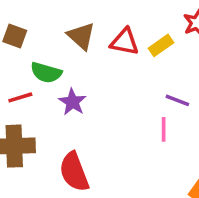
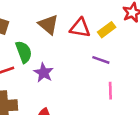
green semicircle: (46, 73) -> (24, 52), turned -125
purple line: (177, 100) -> (101, 60), moved

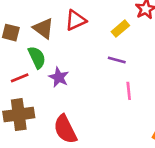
brown triangle: (48, 25) -> (43, 28), moved
red triangle: (80, 28) -> (76, 20), moved, turned -30

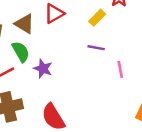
pink line: (129, 91) -> (120, 69), moved

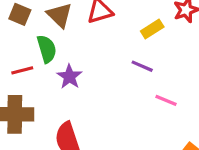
pink line: (120, 69) -> (166, 100), turned -70

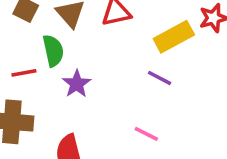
yellow rectangle: (152, 29) -> (174, 37), size x1.5
pink line: (166, 100) -> (146, 134), moved

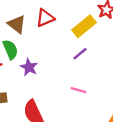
purple line: (160, 78) -> (80, 54), turned -56

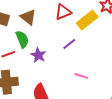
red triangle: (45, 18) -> (63, 12), moved
purple line: (80, 54) -> (69, 44), moved

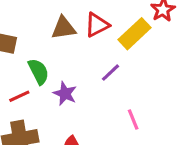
brown triangle: (28, 17) -> (64, 28), moved, turned -42
pink line: (81, 76) -> (133, 119), turned 56

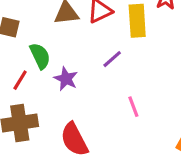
yellow rectangle: (134, 34) -> (137, 21), turned -52
red line: (19, 96) -> (20, 80), turned -35

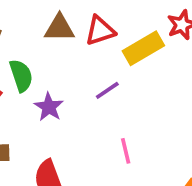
yellow rectangle: (137, 21) -> (143, 48), turned 56

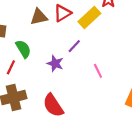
purple star: (49, 107) -> (55, 63), moved
pink line: (126, 151) -> (98, 71), moved

